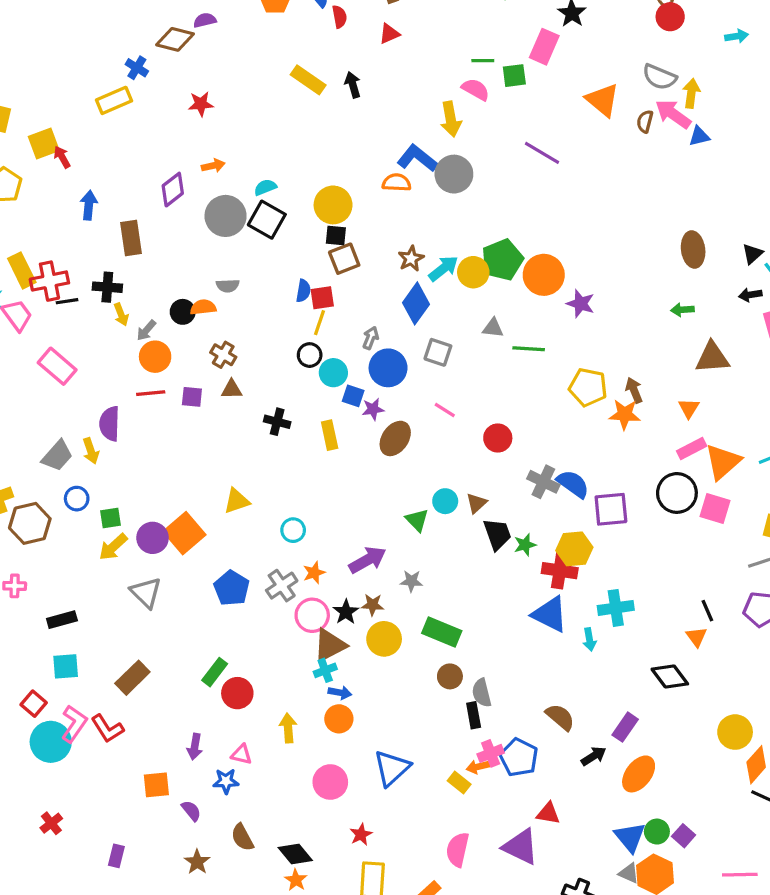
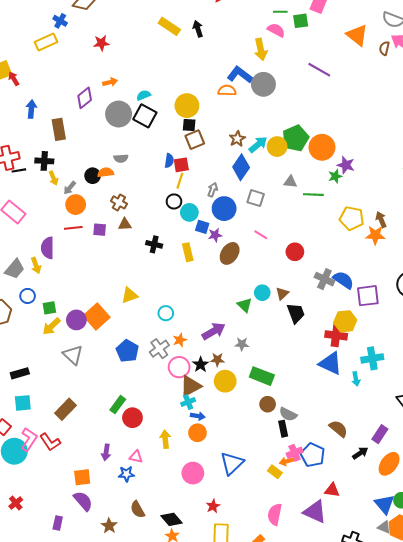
green star: (525, 545) -> (335, 176), moved
gray semicircle: (482, 693) -> (288, 414), turned -48
purple semicircle: (191, 811) -> (83, 501), moved, size x1.5

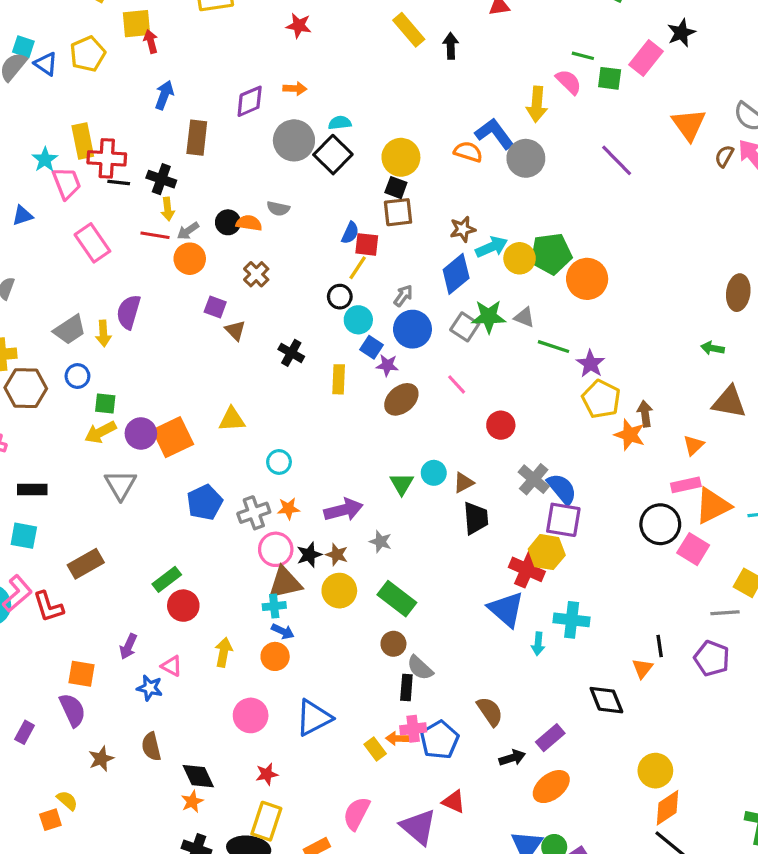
purple star: (346, 165) -> (591, 364), moved
green star: (335, 176) -> (489, 317), moved, size x1.5
brown triangle: (125, 224) -> (235, 330), moved, turned 32
red line: (73, 228) -> (155, 235), moved
purple square: (368, 296) -> (563, 520), moved

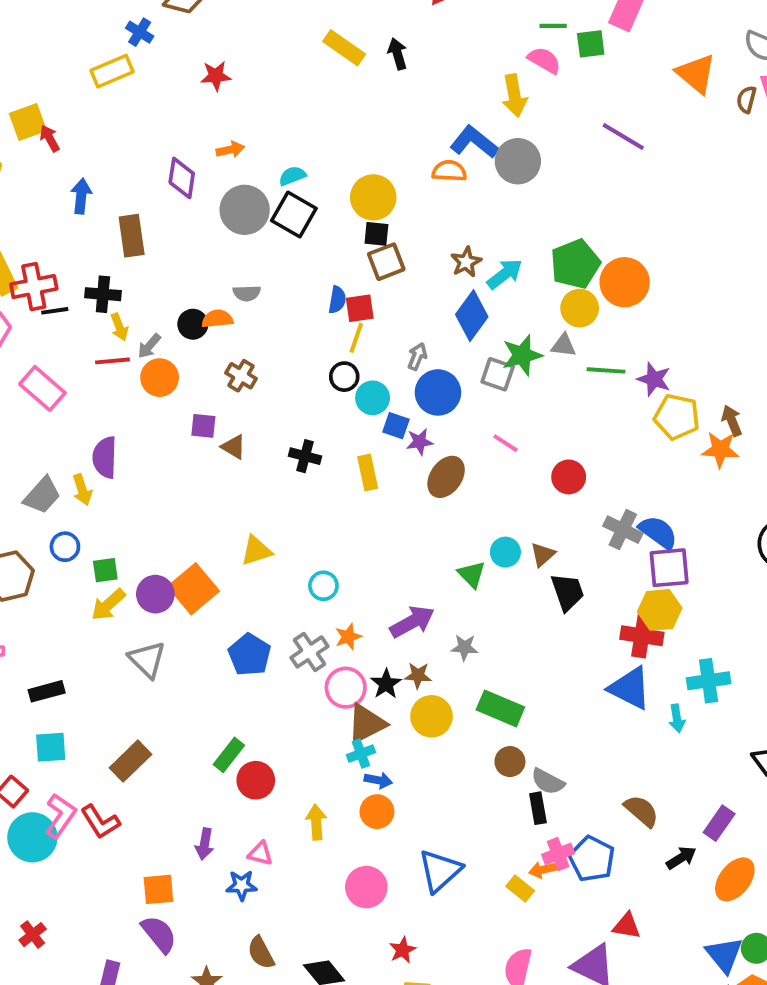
purple diamond: (250, 101) -> (182, 178), turned -44
yellow circle: (520, 258) -> (580, 308), moved

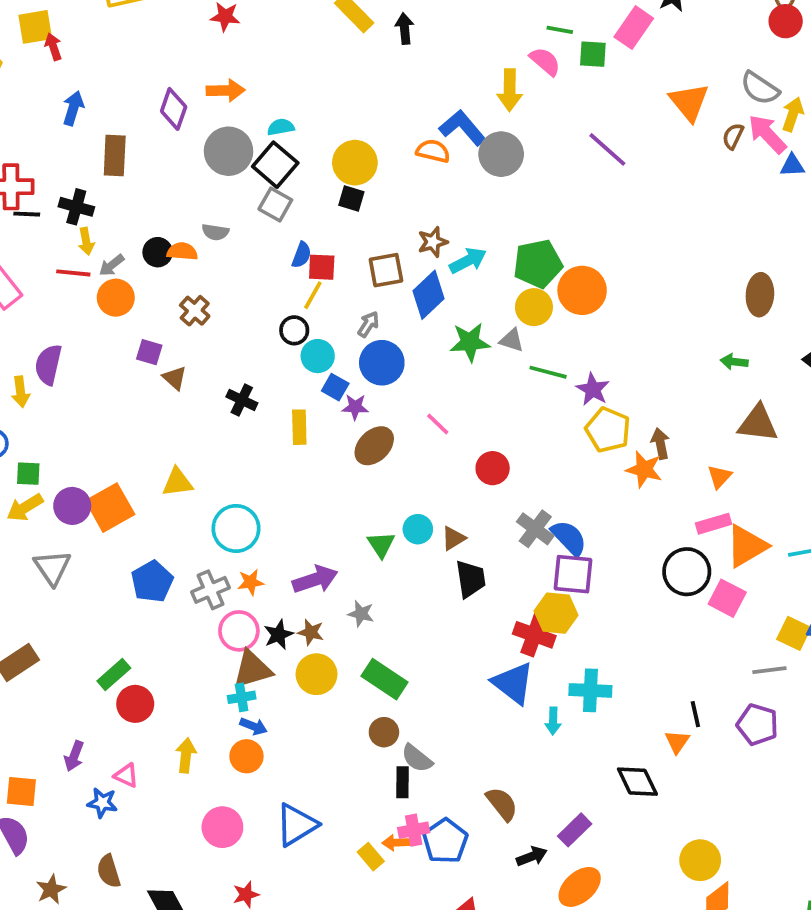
orange arrow: (230, 150) -> (226, 90), size x1.4
brown square: (386, 262) -> (386, 270), moved
gray square: (498, 374) -> (275, 204), moved
cyan circle: (323, 586) -> (236, 528), size x1.6

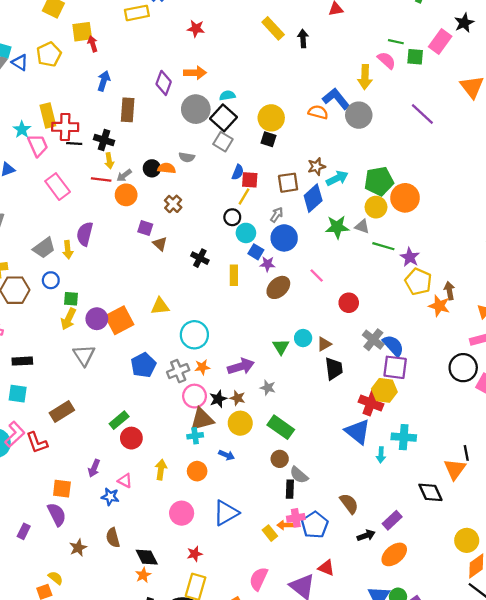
yellow arrow: (25, 508) -> (68, 319), turned -35
blue arrow: (254, 726) -> (227, 455), moved
orange triangle: (677, 742) -> (455, 469), size x1.5

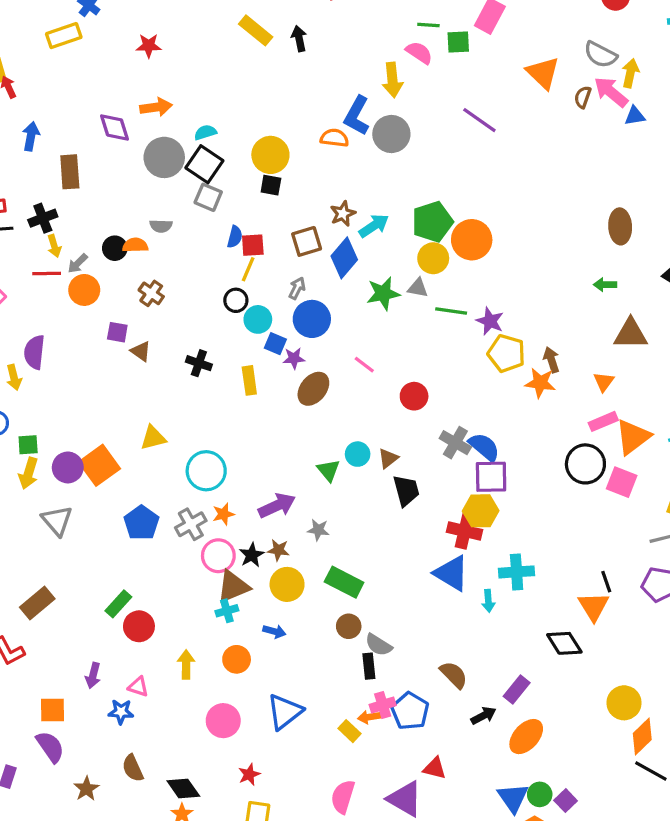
purple diamond: (164, 83) -> (114, 127), turned -30
blue L-shape: (336, 99) -> (357, 116), turned -104
black cross: (104, 140) -> (43, 218), turned -30

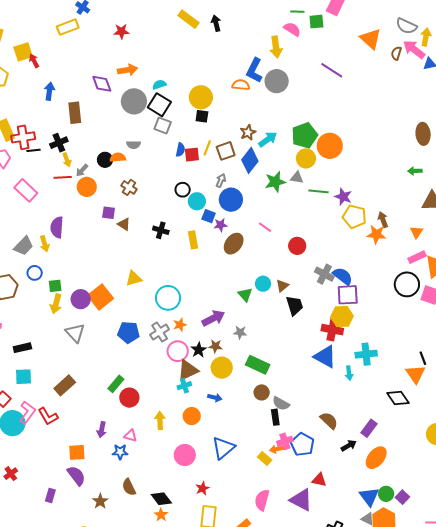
yellow line: (248, 269) -> (207, 148), moved
blue pentagon: (141, 523) -> (128, 332), turned -30

